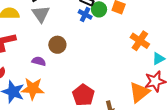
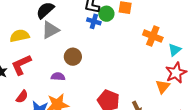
gray triangle: (41, 14) -> (50, 30), turned 48
orange triangle: (139, 92) -> (163, 87), size x0.7

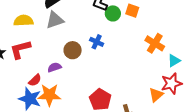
blue cross: (94, 21) -> (97, 42), moved
purple semicircle: (58, 77) -> (54, 67), turned -32
red semicircle: (22, 97) -> (35, 80), moved

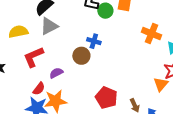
red L-shape: (20, 49) -> (33, 57), moved
brown circle: (73, 50) -> (81, 56), moved

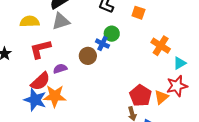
green circle: (105, 11) -> (112, 34), moved
red semicircle: (39, 89) -> (40, 81), size x1.5
red pentagon: (106, 98) -> (140, 96), moved

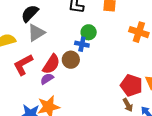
red semicircle: (40, 81) -> (51, 64), moved

